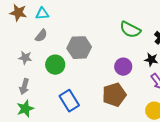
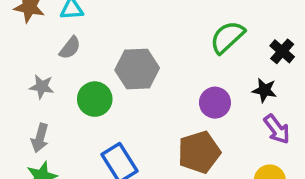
green semicircle: (130, 30) -> (227, 37), turned 110

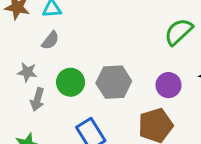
gray hexagon: (137, 69) -> (114, 82), moved
gray arrow: (40, 138) -> (37, 99), moved

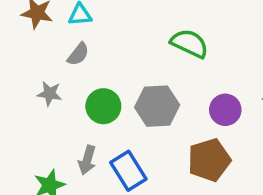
green semicircle: (179, 32) -> (189, 43), moved, turned 68
gray arrow: (37, 99) -> (87, 160), moved

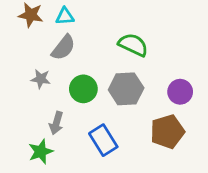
green semicircle: (189, 43) -> (133, 45), moved
gray semicircle: (78, 54) -> (63, 48), size x1.4
gray arrow: (87, 160) -> (56, 123), moved

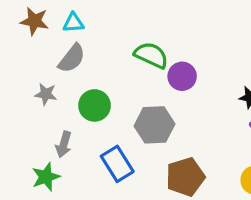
gray hexagon: (126, 89) -> (155, 125), moved
purple circle: (180, 92) -> (182, 76), moved
brown pentagon: (167, 132) -> (185, 177), moved

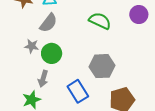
purple circle: (182, 76) -> (139, 15), moved
green circle: (94, 105) -> (52, 53), moved

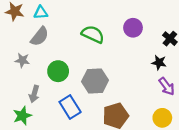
green circle: (52, 53) -> (58, 71), moved

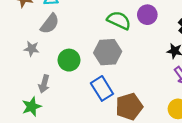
green semicircle: (93, 34) -> (119, 20), moved
gray hexagon: (95, 81) -> (108, 52), moved
blue rectangle: (70, 107) -> (102, 88), moved

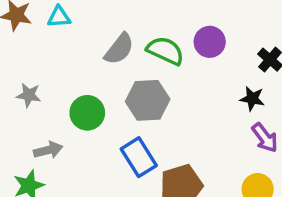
gray semicircle: (50, 24) -> (119, 49), moved
gray arrow: (44, 84) -> (48, 150), turned -120

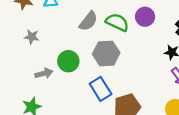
gray star: (29, 95) -> (32, 37), moved
gray arrow: (48, 150) -> (44, 73), moved

